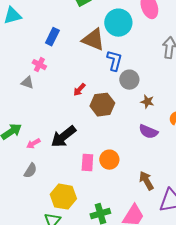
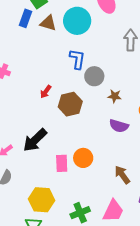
blue rectangle: (52, 37) -> (26, 18), moved
brown triangle: (93, 40) -> (48, 23), moved, size x0.7

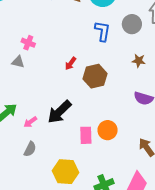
gray circle: (94, 76) -> (132, 24), moved
brown star: (115, 96) -> (139, 61), moved

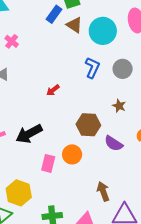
pink cross: (28, 43) -> (12, 41), moved
brown hexagon: (95, 76) -> (88, 125), moved
orange circle: (108, 130) -> (72, 154), moved

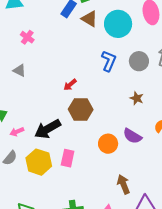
brown hexagon: (88, 125) -> (81, 109), moved
orange circle: (72, 154) -> (108, 144), moved
yellow hexagon: (19, 193) -> (39, 162), moved

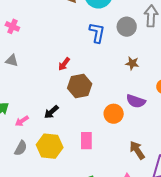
black arrow: (48, 129) -> (51, 112), size x0.6
pink rectangle: (68, 158) -> (86, 141), moved

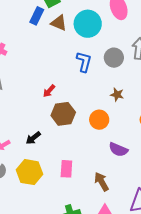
purple semicircle: (136, 101) -> (118, 150), moved
orange circle: (114, 114) -> (99, 120), moved
brown arrow: (137, 150) -> (102, 182), moved

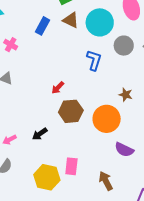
blue rectangle: (37, 16) -> (43, 26), moved
gray circle: (114, 58) -> (124, 46), moved
orange circle: (99, 120) -> (107, 119), size x1.4
yellow hexagon: (29, 172) -> (47, 177), moved

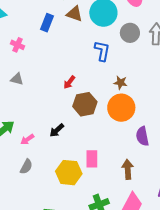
brown star: (126, 95) -> (120, 83), moved
purple semicircle: (124, 150) -> (142, 136), turned 60
brown arrow: (106, 181) -> (128, 169), turned 30

